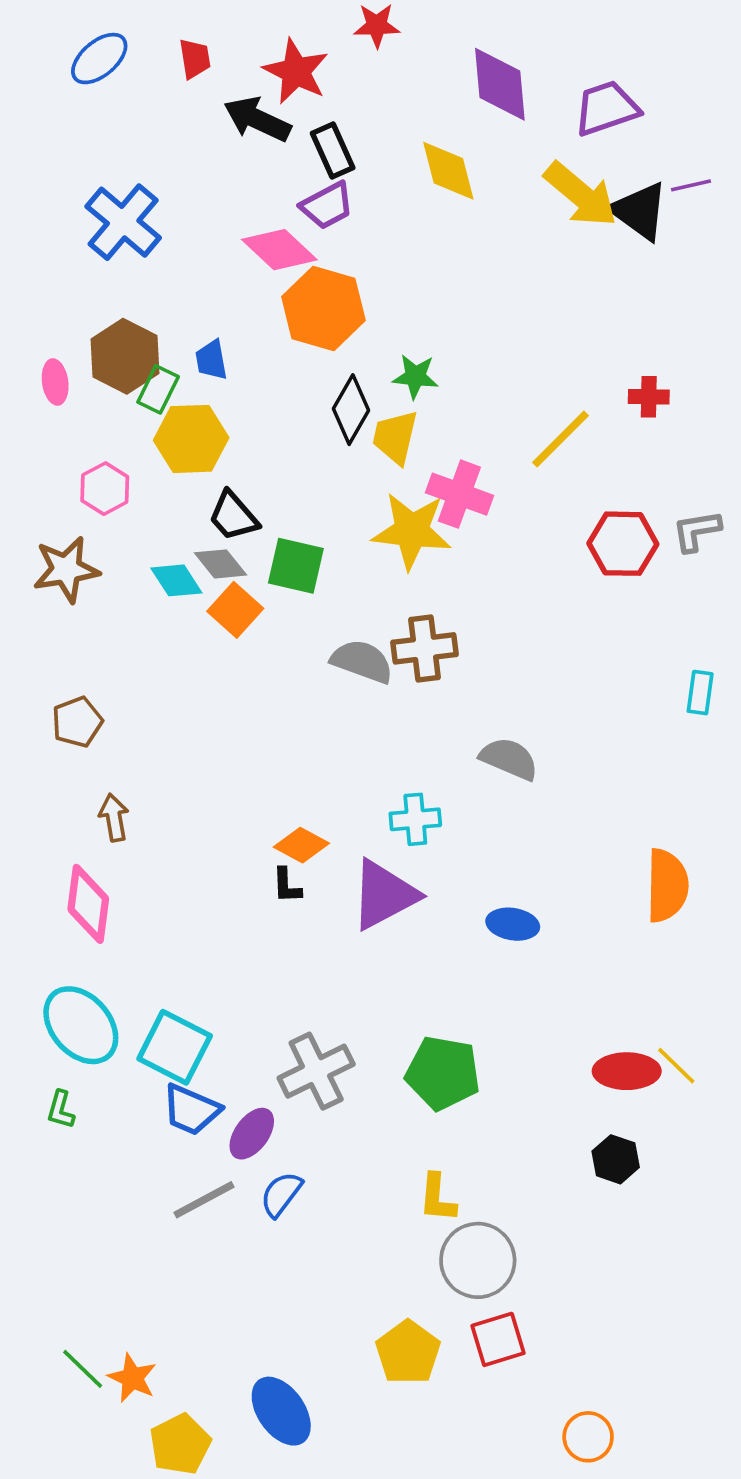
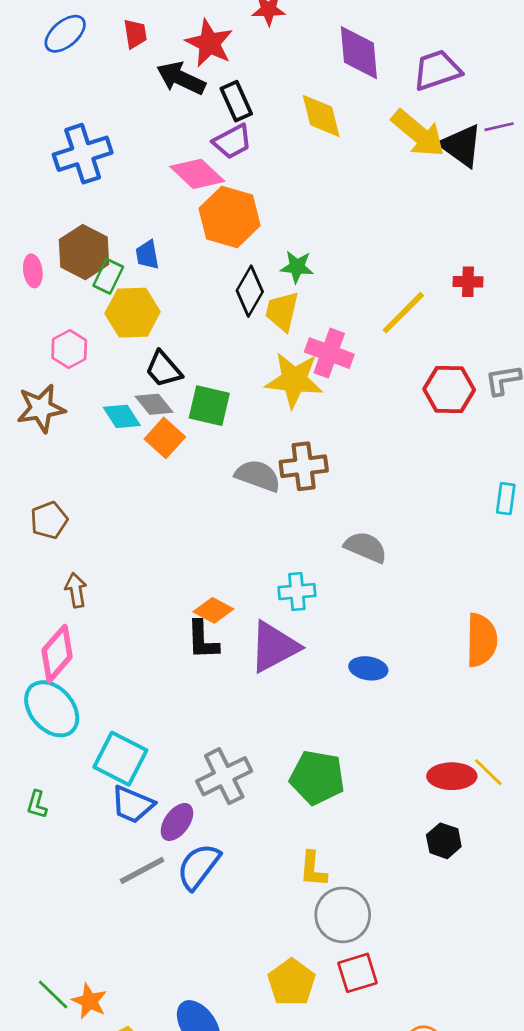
blue cross: (123, 222) -> (83, 154), turned 32
black L-shape: (287, 886) -> (203, 640), size x1.5
pink diamond: (88, 904) -> (57, 654), turned 34
cyan ellipse: (81, 1025) -> (52, 709), moved
blue semicircle: (281, 1194) -> (199, 866), size x1.4

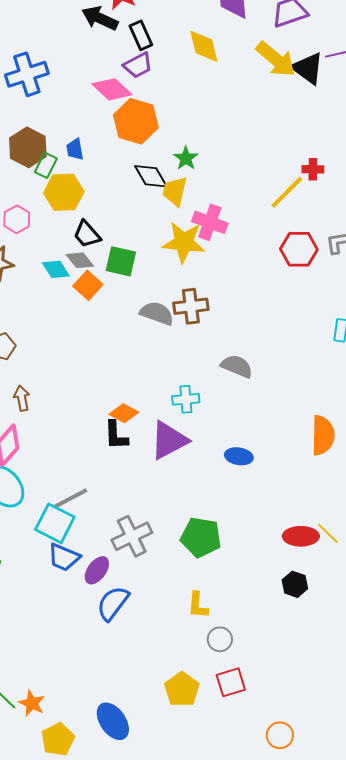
green star: (297, 267) -> (186, 158), turned 30
black diamond: (250, 291) -> (151, 176), turned -60
yellow line: (403, 313) -> (287, 192), moved
gray line: (142, 870) -> (71, 498), moved
gray circle: (343, 915) -> (220, 639), size x0.6

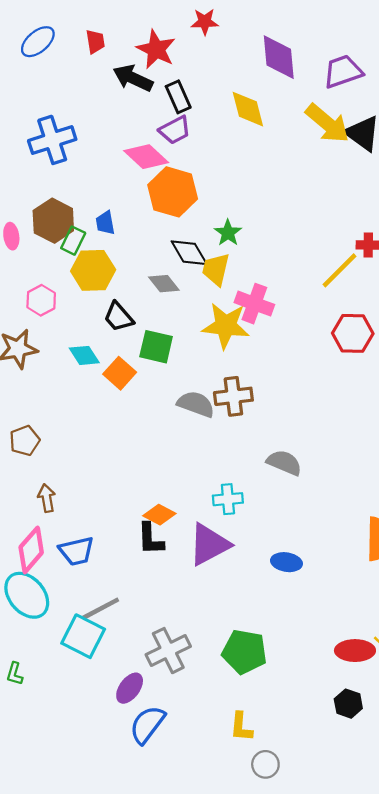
gray diamond: (80, 260) -> (164, 284), moved
blue trapezoid: (64, 557) -> (77, 551), moved, turned -36

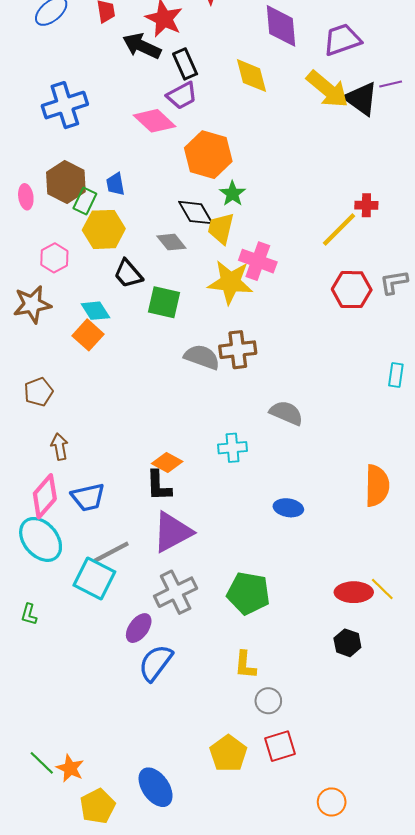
orange hexagon: (173, 192) -> (208, 155), moved
orange square: (120, 373) -> (88, 335), moved
purple triangle: (209, 544) -> (172, 532), moved

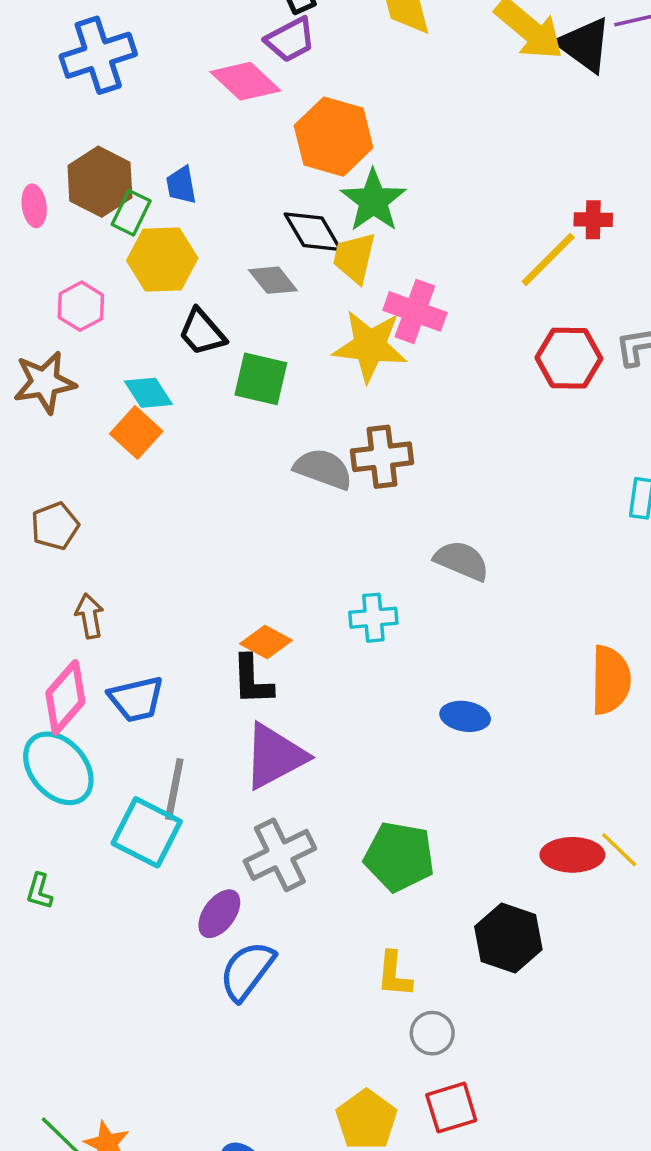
green star: (232, 194) -> (373, 201), size x1.5
gray line: (111, 552) -> (174, 789), turned -51
black hexagon: (347, 643) -> (508, 938), moved, size x1.5

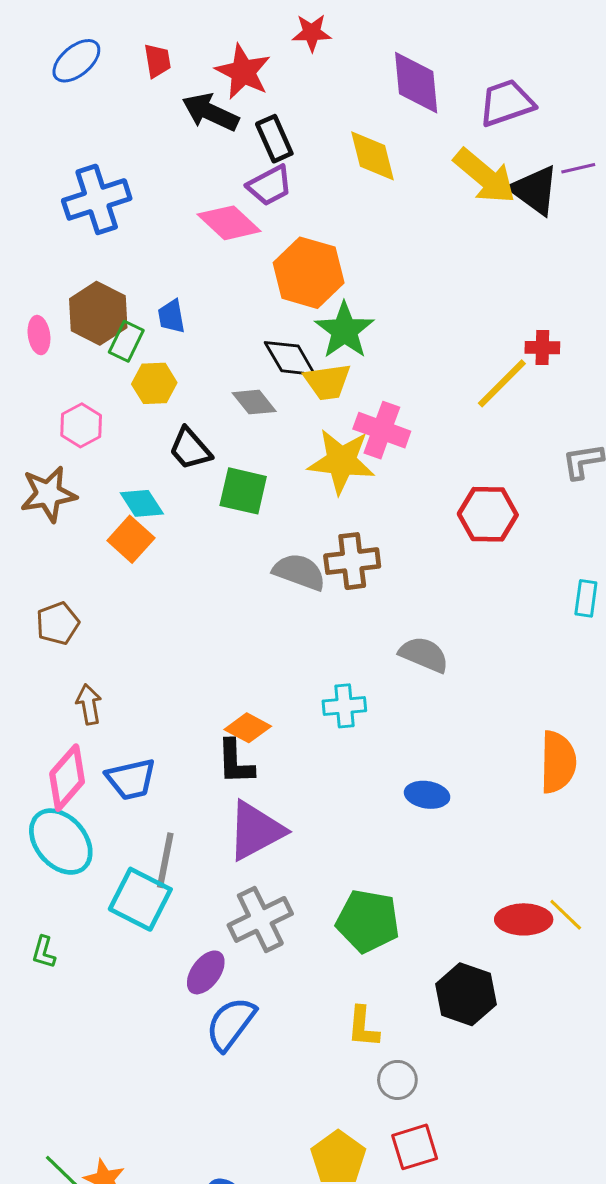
yellow trapezoid: (354, 258) -> (327, 382), turned -111
yellow hexagon: (162, 259) -> (154, 383), size x0.7
red hexagon: (569, 358) -> (488, 514), moved

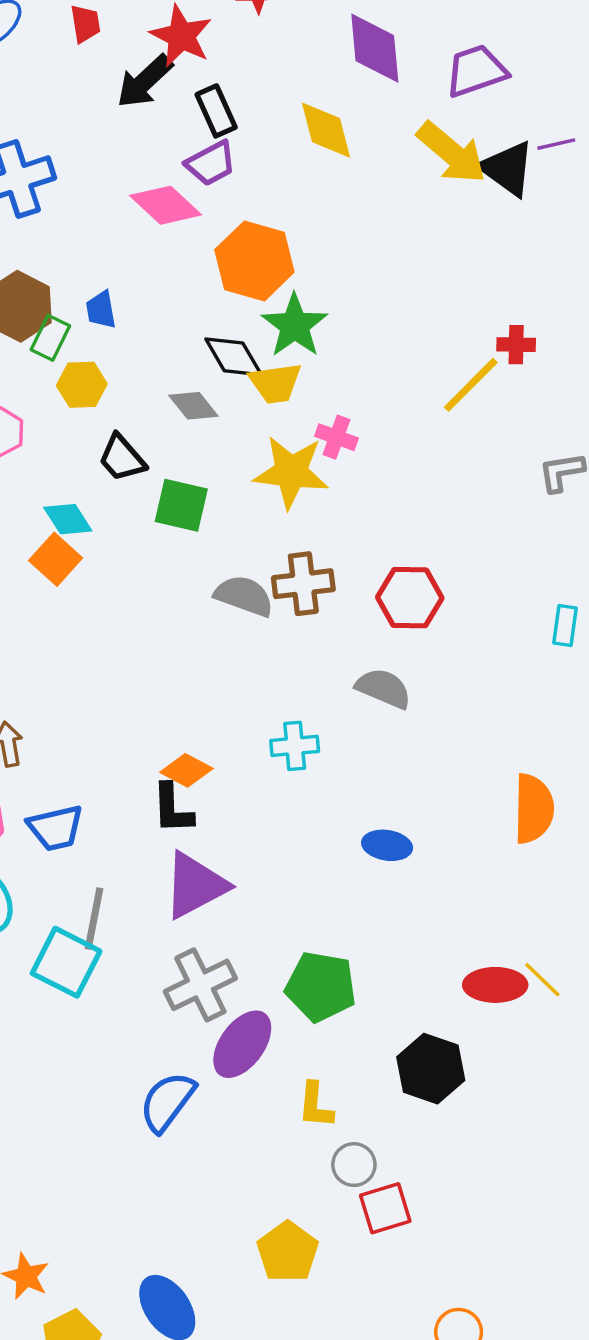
black arrow: (210, 112) -> (145, 81), turned -68
pink cross: (382, 430) -> (336, 437), size x0.7
red hexagon: (488, 514) -> (410, 598), moved
purple ellipse: (206, 972) -> (242, 1044), moved, size x1.4
red square: (415, 1147) -> (385, 1208), moved

